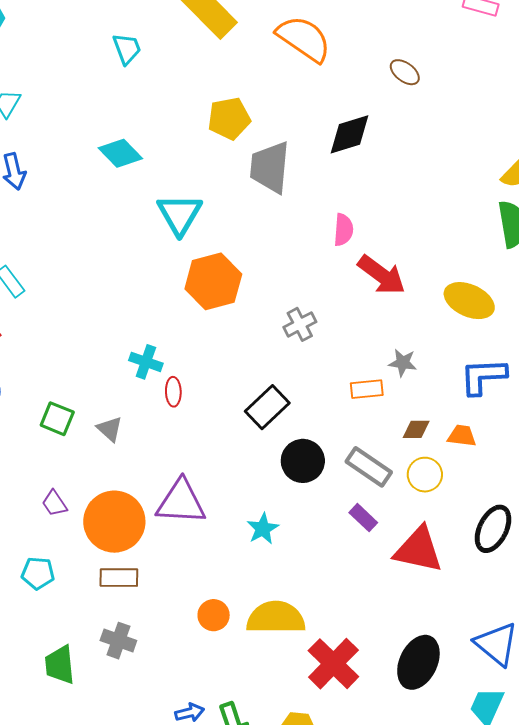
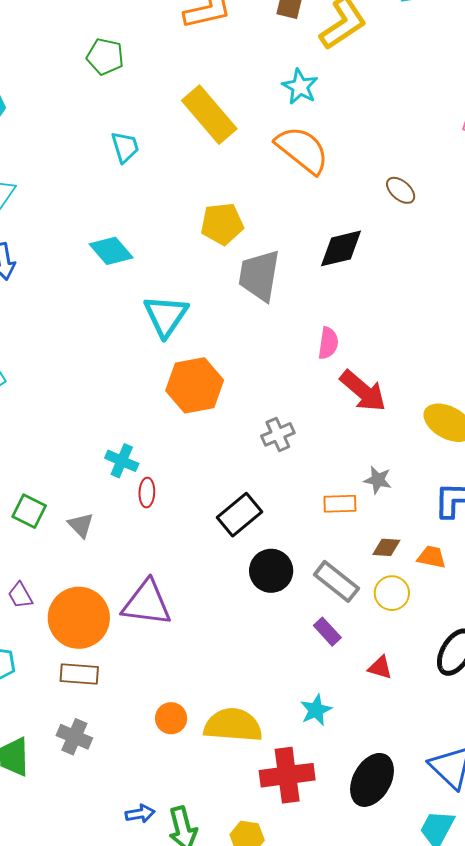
cyan star: (263, 529) -> (316, 710), moved
red triangle: (418, 550) -> (380, 668), size x0.5
red cross: (333, 664) -> (287, 775), turned 34

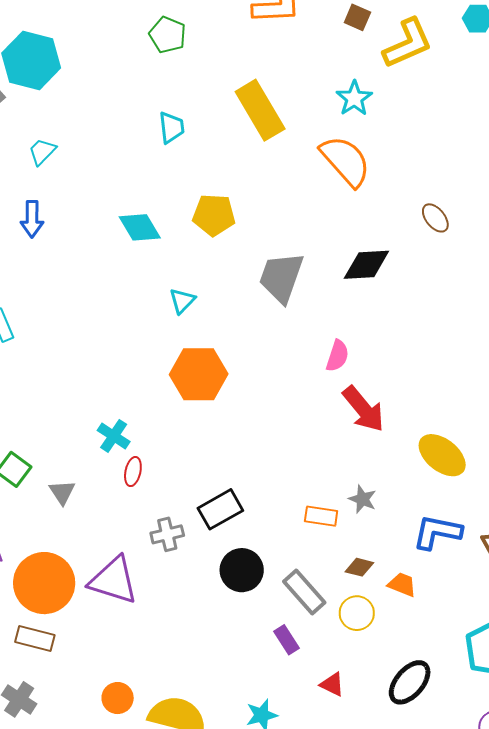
yellow pentagon: (222, 224) -> (214, 215), moved
cyan triangle: (166, 316) -> (182, 301), size x0.6
gray cross: (278, 434) -> (167, 534), moved

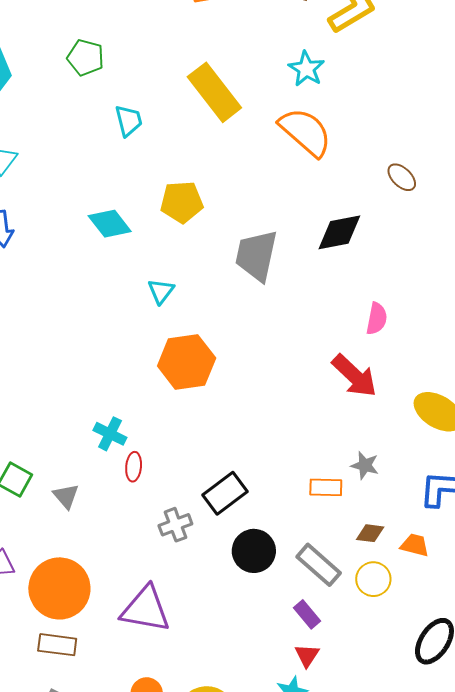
green pentagon: (168, 35) -> (86, 58), moved
pink semicircle: (337, 356) -> (377, 319), moved
purple triangle: (114, 580) -> (146, 609), moved
red triangle: (332, 684) -> (307, 655), moved, turned 44

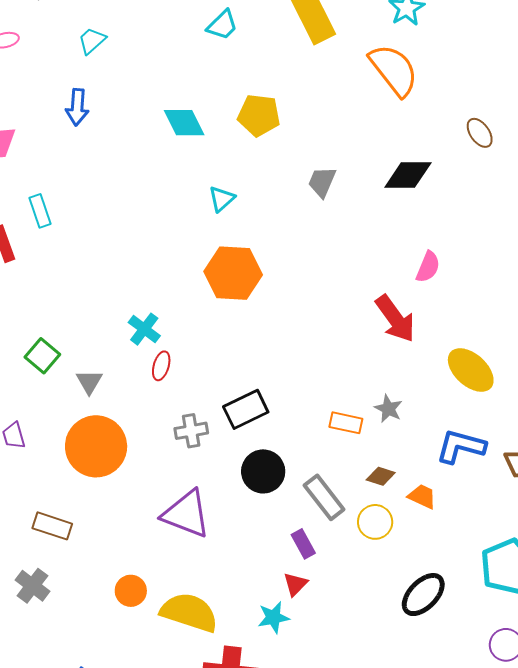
cyan trapezoid: (129, 121) -> (222, 25), turned 48
gray trapezoid: (256, 255) -> (322, 182), size x0.6
orange circle: (59, 588) -> (96, 446), moved
purple triangle: (146, 609) -> (186, 514), moved

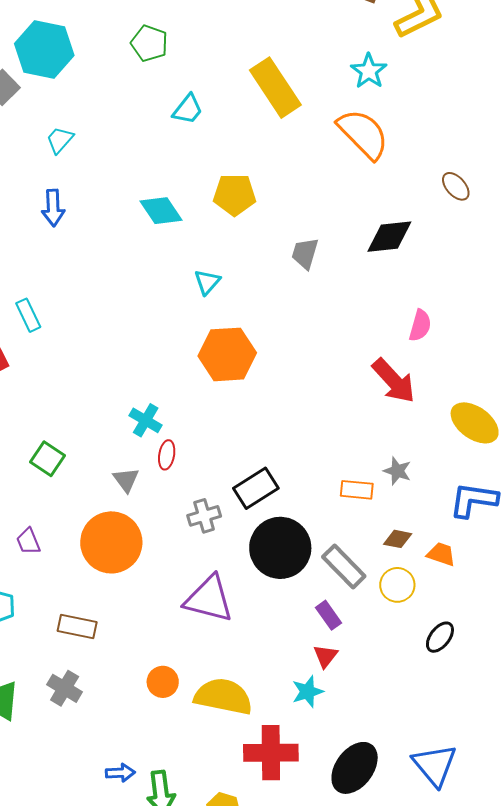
gray triangle: (89, 382) -> (126, 480), moved
black circle: (263, 471) -> (280, 548), size x1.4
black ellipse: (423, 595) -> (440, 637), moved, size x0.7

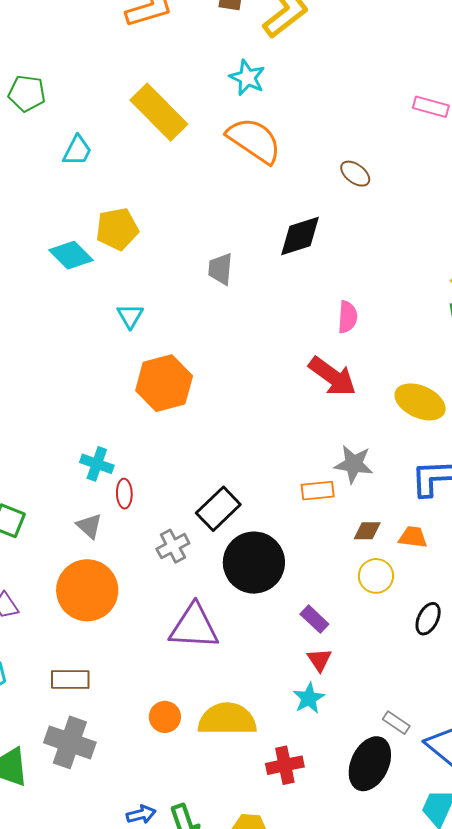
yellow pentagon: (234, 195) -> (117, 229), moved
gray star: (397, 471) -> (354, 464), size x1.4
gray rectangle: (344, 567) -> (396, 723), moved, size x0.6
gray cross: (65, 688) -> (70, 742), size x1.4
red cross: (271, 753) -> (285, 765), size x0.7

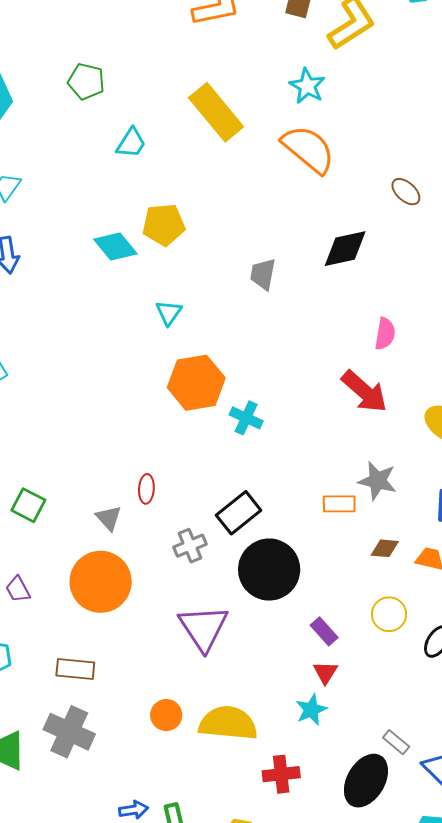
cyan cross: (97, 464) -> (246, 418), moved
yellow circle: (376, 576) -> (389, 614), moved
purple triangle: (194, 627) -> (203, 628), turned 48

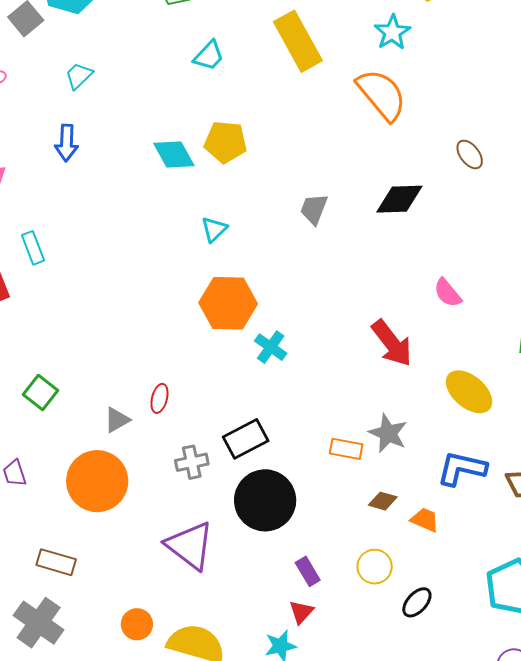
pink semicircle: (385, 334) -> (448, 293), moved, turned 120
gray triangle: (109, 518) -> (117, 420), turned 32
purple triangle: (203, 628) -> (190, 545), turned -30

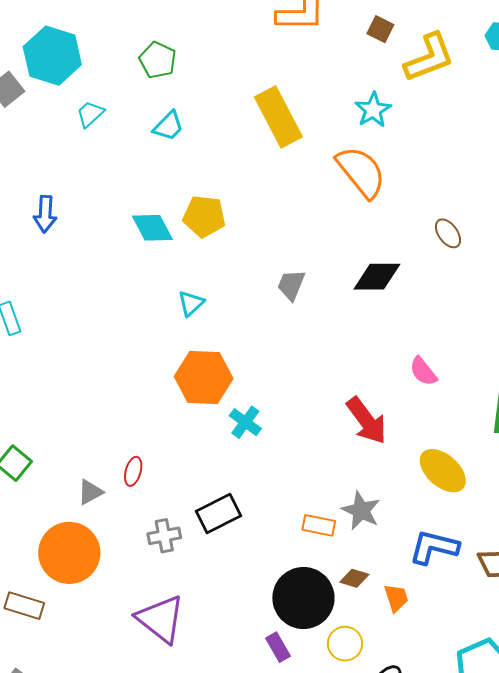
cyan trapezoid: (209, 56) -> (168, 126), moved
cyan trapezoid: (79, 76) -> (90, 114), moved
black circle: (265, 500) -> (303, 598), moved
orange trapezoid: (425, 520) -> (396, 598), turned 48
brown rectangle: (56, 562) -> (24, 606), moved

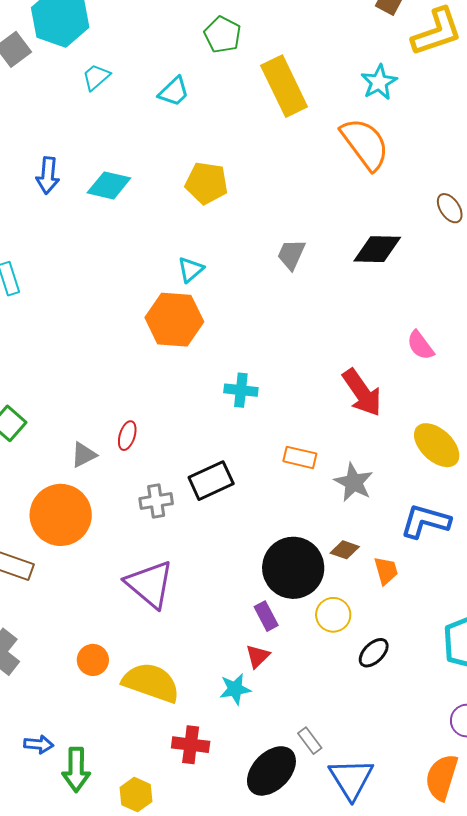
green pentagon: (158, 60) -> (223, 35), moved
cyan diamond: (152, 228) -> (109, 185), moved, turned -51
orange hexagon: (204, 378) -> (174, 320), moved
cyan cross: (245, 422) -> (241, 390), turned -32
orange rectangle: (319, 525) -> (300, 457), moved

